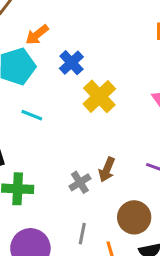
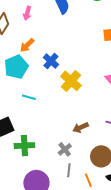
brown arrow: (107, 170) -> (81, 127), turned 49
gray cross: (80, 182) -> (65, 149), moved

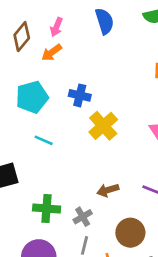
orange arrow: (27, 45) -> (52, 52), moved
blue cross: (51, 61) -> (80, 95), turned -35
green cross: (24, 146) -> (47, 209), moved

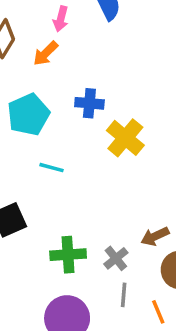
pink arrow: (56, 27) -> (61, 19), moved
brown arrow: (108, 190) -> (155, 236), moved

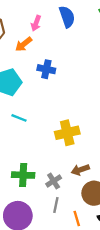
blue cross: (89, 103) -> (46, 69), moved
yellow cross: (125, 138) -> (67, 133), moved, turned 30

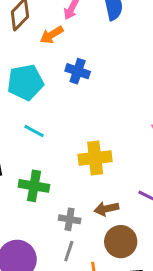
green cross: (23, 175) -> (34, 186), moved
gray cross: (54, 181) -> (70, 219), turned 35

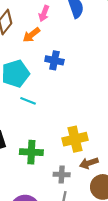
cyan line: (34, 131) -> (28, 101), moved
yellow cross: (95, 158) -> (75, 139), moved

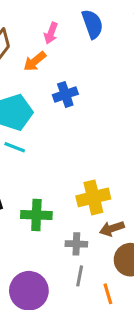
blue cross: (54, 60) -> (65, 94), turned -30
cyan line: (28, 101) -> (15, 147), moved

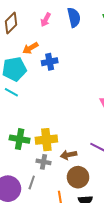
orange arrow: (35, 61) -> (30, 48), moved
yellow cross: (93, 197) -> (46, 140), moved
gray line: (80, 276) -> (32, 182), moved

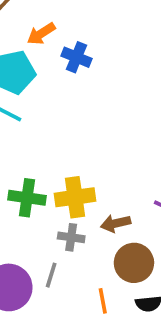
blue cross: (50, 62) -> (77, 57), turned 35

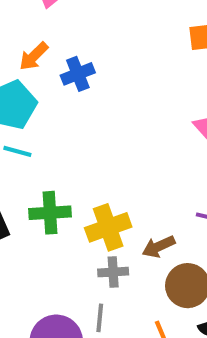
blue cross: (77, 57) -> (78, 74), turned -32
green cross: (27, 198) -> (50, 213), moved

